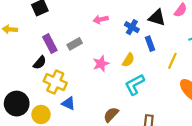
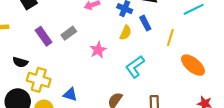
yellow semicircle: (128, 60) -> (126, 33), moved
black semicircle: (40, 63) -> (20, 62), moved, turned 72
yellow cross: (55, 82) -> (39, 80), moved

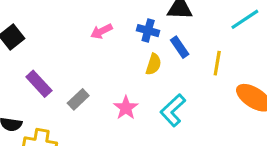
gray rectangle: (69, 33) -> (78, 99), moved
pink star: (98, 50) -> (126, 108), moved

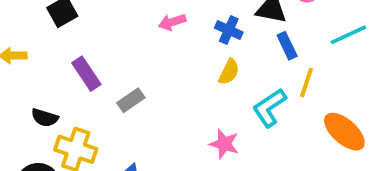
blue rectangle: (180, 47) -> (287, 46), moved
pink star: (126, 108) -> (224, 144), moved, turned -30
cyan L-shape: (173, 110) -> (269, 108), moved

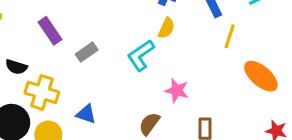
cyan L-shape: (269, 108) -> (141, 55), moved
pink star: (224, 144) -> (177, 91), moved

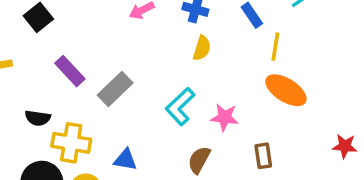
gray rectangle: (87, 52) -> (115, 89), size x1.4
cyan L-shape: (141, 55) -> (180, 106), moved
orange ellipse: (261, 76) -> (286, 90), moved

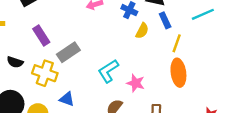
yellow semicircle: (202, 48) -> (142, 31), moved
orange ellipse: (286, 90) -> (178, 73), turned 40
yellow cross: (71, 143) -> (45, 73), moved

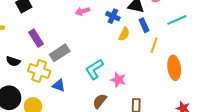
orange ellipse: (178, 73) -> (174, 68), moved
blue triangle: (67, 99) -> (59, 85), moved

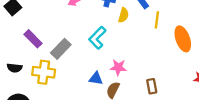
cyan L-shape: (94, 69) -> (97, 38), moved
pink star: (118, 80) -> (118, 67), moved
blue triangle: (59, 85) -> (96, 78), moved

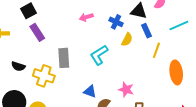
purple rectangle: (33, 39) -> (37, 32), moved
gray rectangle: (61, 49) -> (64, 58), turned -60
pink star: (118, 67) -> (126, 90), moved

